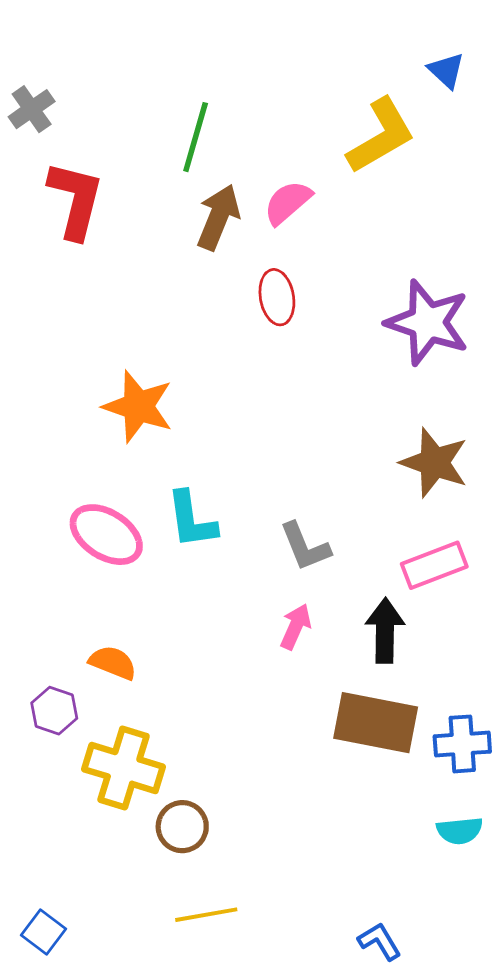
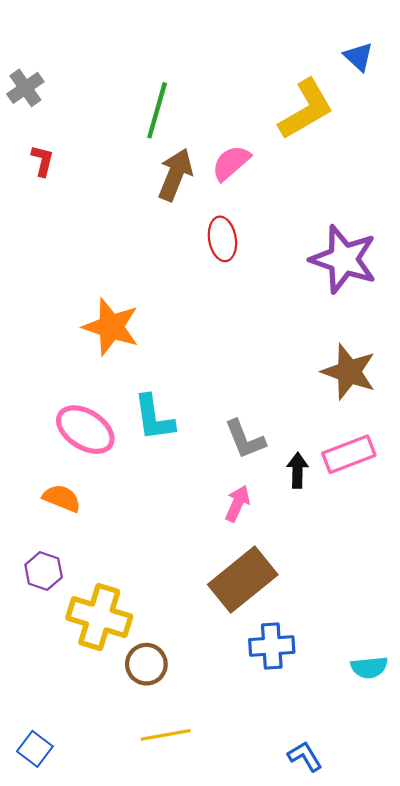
red L-shape: (76, 200) -> (42, 161), moved, size x0.5
black arrow: (385, 631) -> (297, 470), moved, size x0.7
orange semicircle: (113, 663) -> (62, 498), moved
brown rectangle: (376, 723) -> (243, 580), moved, turned -50
blue cross: (462, 744) -> (272, 646), moved

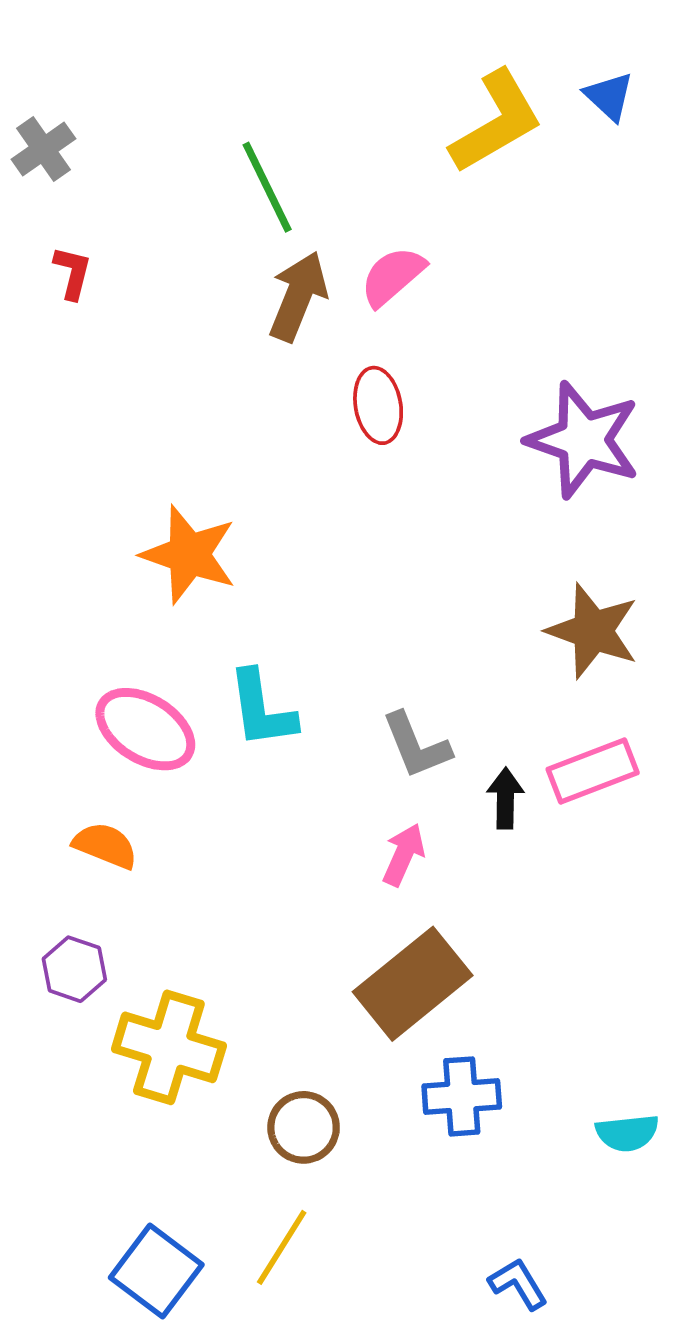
yellow L-shape: (306, 109) -> (496, 122), moved
green line: (157, 110) -> (267, 187), turned -42
brown circle: (146, 664) -> (304, 1127), moved
yellow line: (166, 735) -> (282, 1247), turned -48
blue square: (35, 749) -> (156, 1271), moved, size x1.5

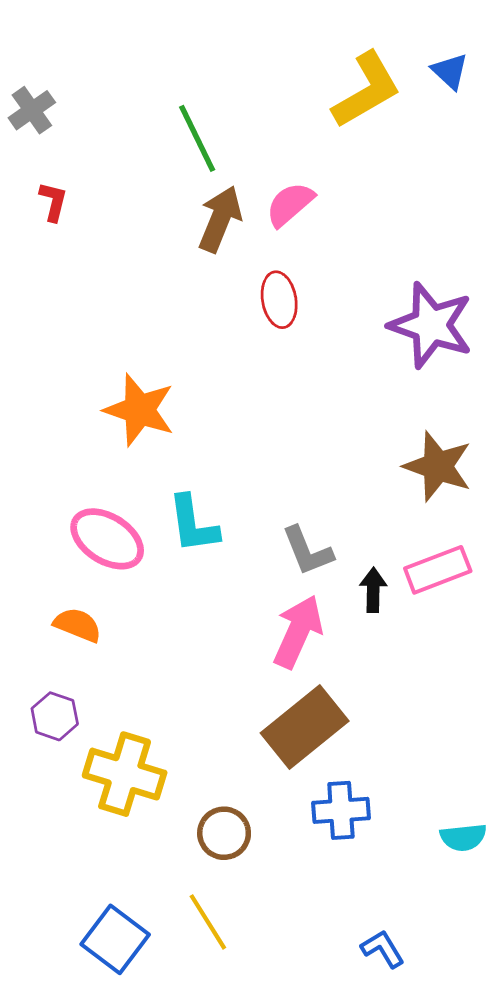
pink arrow: (404, 855) -> (298, 632), size x1.6
yellow line: (282, 1247) -> (208, 922), turned -64

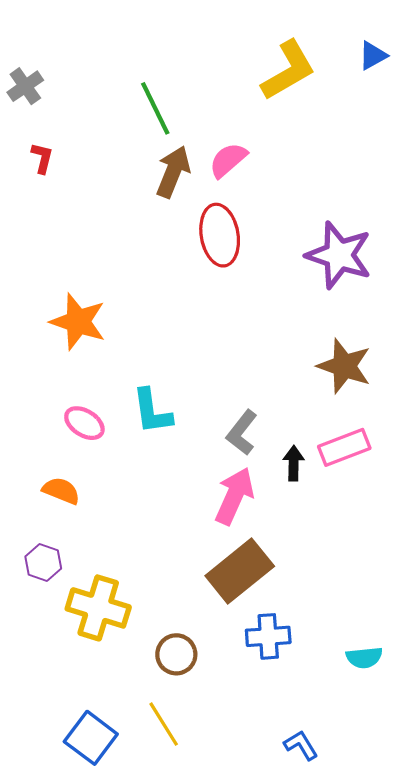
blue triangle: (450, 71) -> (373, 56), moved, turned 48
red ellipse: (279, 300) -> (220, 235), size x1.4
orange star: (139, 410) -> (78, 322), moved
pink ellipse: (107, 539) -> (84, 423), size x0.7
gray L-shape: (307, 551) -> (242, 433), turned 60

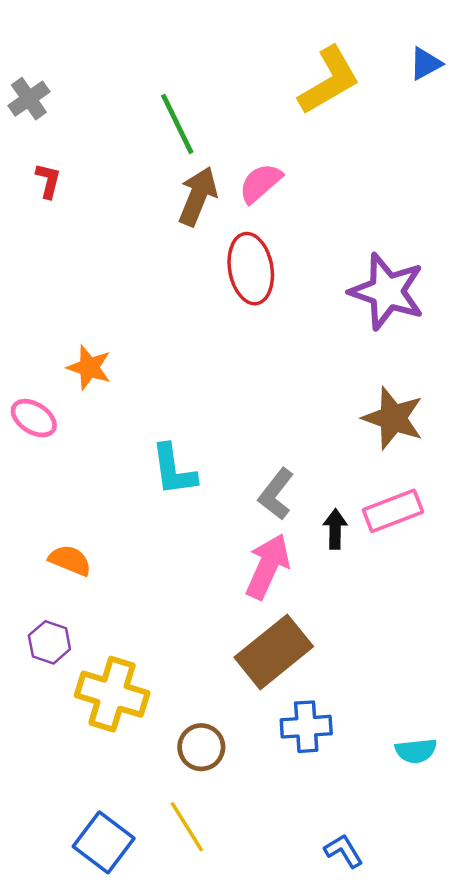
orange star: (78, 322) -> (89, 367), size x0.7
pink ellipse: (84, 423) -> (34, 418), moved

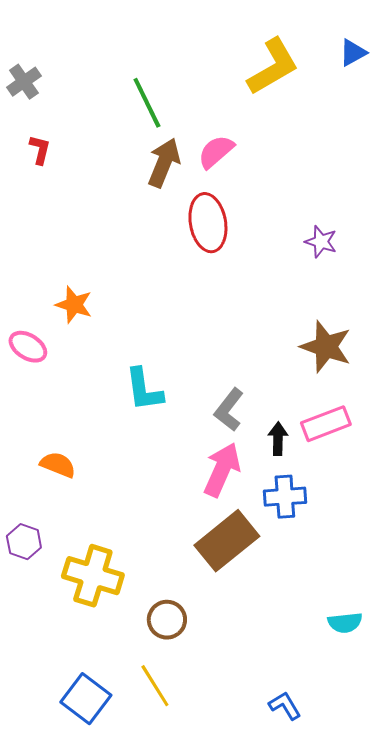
purple star: (387, 292) -> (321, 242), size x0.5
purple hexagon: (49, 642) -> (24, 542), moved
blue cross: (306, 727) -> (285, 497), moved

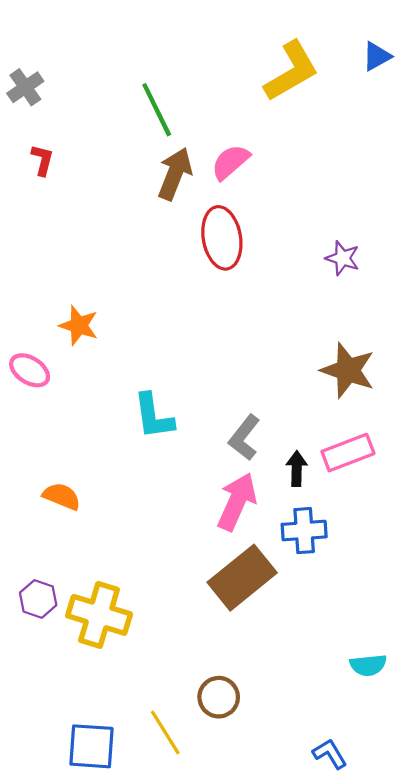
purple hexagon: (24, 542) -> (38, 599), moved
brown circle: (167, 620) -> (219, 697), moved
blue square: (86, 699) -> (92, 746), turned -33
blue L-shape: (285, 706) -> (330, 754), moved

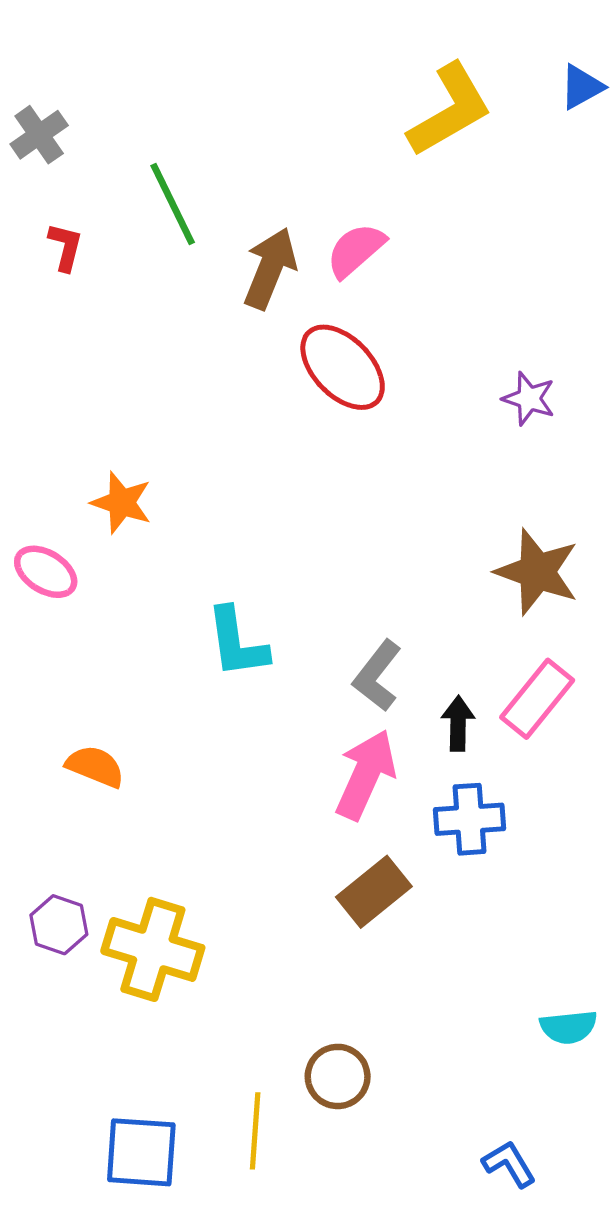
green line: (157, 110) -> (173, 204), moved
red ellipse: (222, 238) -> (343, 367), turned -34
pink rectangle: (348, 453) -> (537, 699), turned -30
brown rectangle: (242, 578) -> (374, 892), size x0.7
yellow line: (165, 732) -> (255, 1131), turned 36

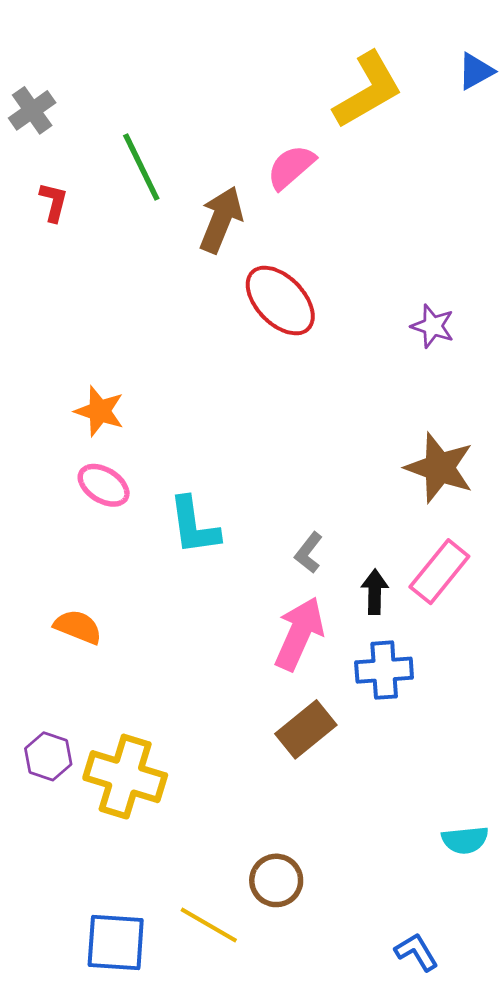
pink semicircle: (356, 250) -> (291, 167), moved
pink ellipse: (46, 572) -> (104, 485), moved
gray L-shape: (377, 676) -> (309, 553), size x0.7
yellow line: (255, 1131) -> (209, 925), turned -64

